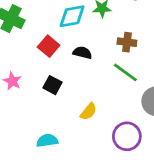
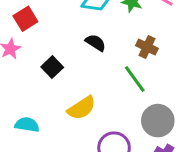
red square: (49, 46) -> (25, 19), moved
yellow semicircle: (88, 112) -> (81, 108), size x1.4

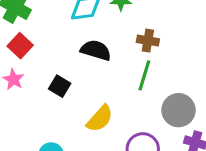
black semicircle: (96, 43) -> (96, 50), size x1.4
green line: (135, 79) -> (144, 75), turned 68

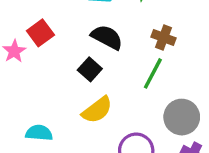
red square: (20, 46) -> (40, 33), moved
black square: (60, 86) -> (90, 69), moved

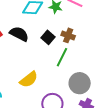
black semicircle: (107, 37) -> (19, 34), moved
black square: (90, 69) -> (48, 37), moved

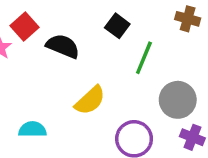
black semicircle: (19, 34) -> (63, 46), moved
brown cross: (68, 35) -> (188, 19), moved

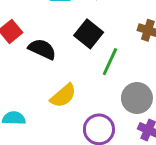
black square: (117, 26) -> (89, 34), size x1.4

